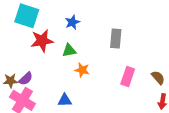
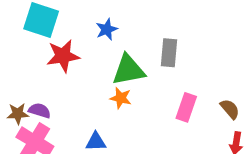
green triangle: (69, 50) -> (128, 70), moved, size x1.6
purple semicircle: (26, 79) -> (40, 110), turned -120

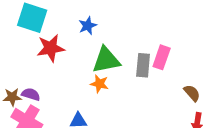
gray rectangle: (169, 53) -> (143, 65), moved
pink rectangle: (186, 107) -> (162, 57), moved

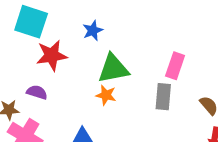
gray rectangle: (143, 65) -> (163, 97), moved
purple semicircle: (31, 94) -> (37, 92), moved

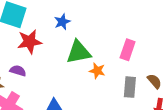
orange star: (106, 95) -> (97, 71), moved
gray rectangle: (163, 97) -> (130, 87), moved

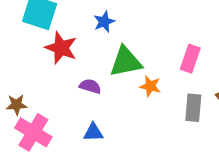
red star: (30, 42) -> (61, 48), turned 30
purple semicircle: (18, 71) -> (90, 86), moved

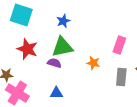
red star: (61, 48) -> (27, 49), moved
green triangle: (126, 62) -> (62, 47), moved

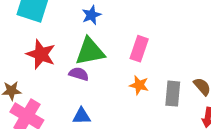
pink rectangle: (119, 45) -> (139, 49), moved
orange star: (93, 63) -> (139, 85), moved

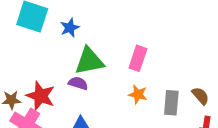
blue star: (91, 15) -> (70, 28), moved
red star: (41, 54) -> (41, 96), moved

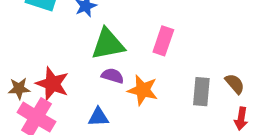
purple semicircle: (78, 83) -> (113, 76), moved
orange star: (138, 94) -> (143, 90), moved, size x1.4

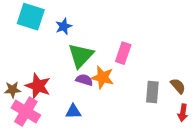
green triangle: (108, 44) -> (81, 56), turned -36
orange star: (143, 90) -> (103, 77), moved

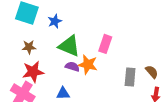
green triangle: (81, 56) -> (69, 46), turned -50
red star: (38, 86) -> (33, 72), turned -30
brown star: (12, 90) -> (29, 47), moved

